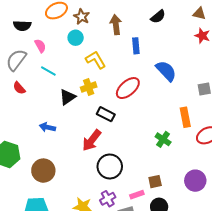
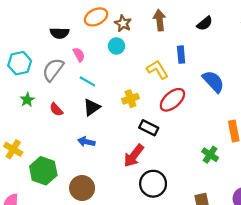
brown arrow: (116, 25) -> (160, 20), moved
yellow L-shape: (96, 60) -> (157, 70), moved
red semicircle: (19, 88) -> (56, 109), moved
black triangle: (67, 97) -> (92, 107), moved

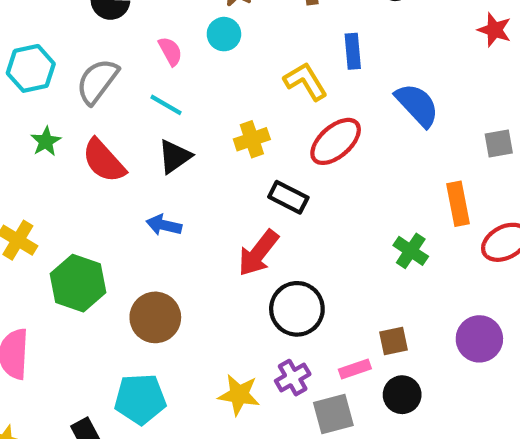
pink semicircle: (79, 55) -> (170, 51), moved
red semicircle: (56, 109) -> (104, 161), size x1.6

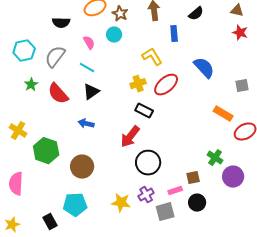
blue rectangle: (353, 51) -> (174, 34), moved
yellow cross: (252, 139) -> (138, 84), moved
orange rectangle: (458, 204) -> (223, 114), turned -48
green cross: (411, 251) -> (215, 158), moved

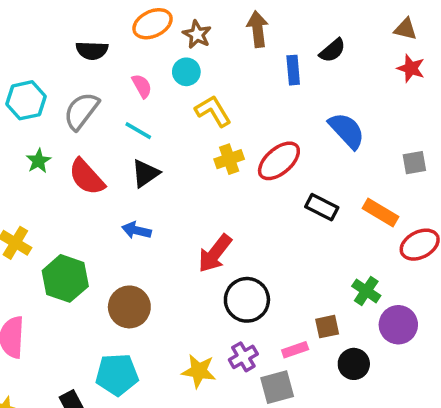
black semicircle: (196, 14) -> (332, 50), moved
yellow L-shape: (152, 57) -> (213, 111), moved
black rectangle: (144, 111) -> (322, 207), moved
black circle: (197, 203) -> (354, 364), moved

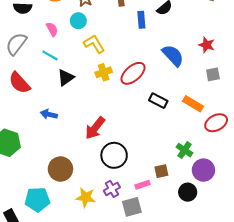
red star: (411, 68) -> (207, 45), moved
black triangle: (145, 173) -> (66, 78), moved
brown circle: (129, 307) -> (60, 169), moved
black circle: (354, 364) -> (188, 192), moved

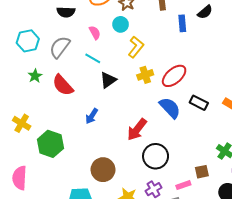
yellow L-shape: (94, 44) -> (136, 47), turned 70
blue semicircle: (173, 55) -> (170, 108), moved
blue arrow: (49, 114) -> (92, 116), turned -70

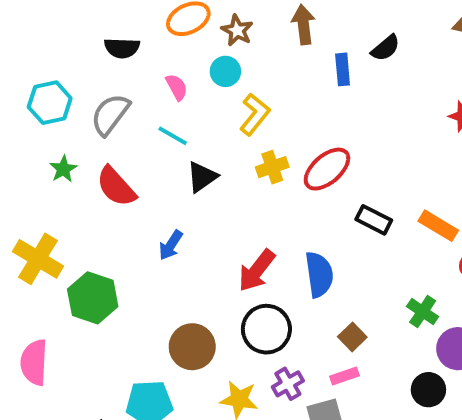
blue semicircle: (170, 108) -> (319, 274), moved, turned 35
yellow cross: (22, 123) -> (38, 259), size x1.4
black circle: (156, 156) -> (266, 329), moved
brown square: (202, 172) -> (352, 337), moved, turned -32

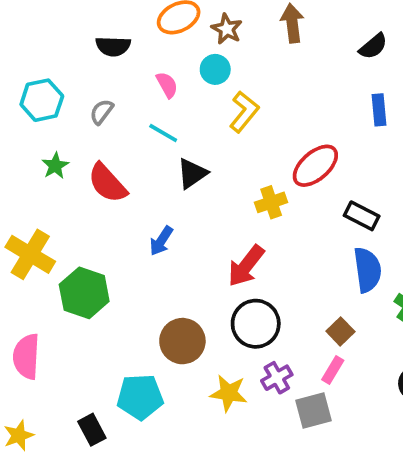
blue rectangle: (343, 69) -> (379, 110), moved
gray semicircle: (110, 114) -> (102, 112), size x0.6
yellow cross: (272, 167) -> (271, 202), moved
blue semicircle: (319, 274) -> (367, 270), moved
pink rectangle: (345, 376) -> (333, 370), turned -40

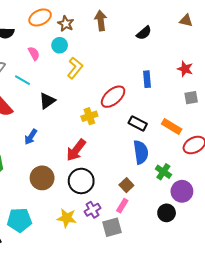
blue rectangle: (379, 110) -> (147, 79), moved
cyan line: (163, 133) -> (23, 80), moved
brown circle: (182, 341) -> (42, 178), moved

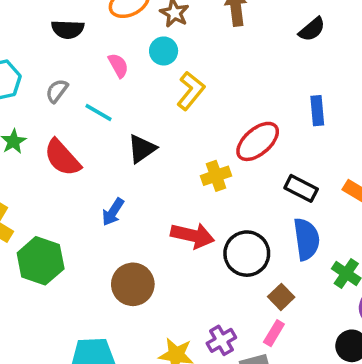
red arrow: (76, 150) -> (193, 235), turned -115
black circle: (81, 181) -> (247, 254), moved

